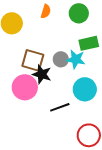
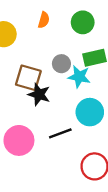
gray circle: (61, 59) -> (61, 64), moved
pink circle: (25, 87) -> (19, 140), moved

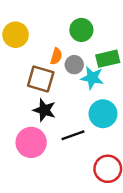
orange semicircle: (44, 20) -> (56, 56), moved
green circle: (83, 22) -> (81, 30), moved
black star: (39, 94) -> (44, 110), moved

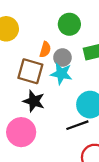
cyan star: (92, 78) -> (61, 74), moved
black line: (73, 135) -> (77, 125), moved

